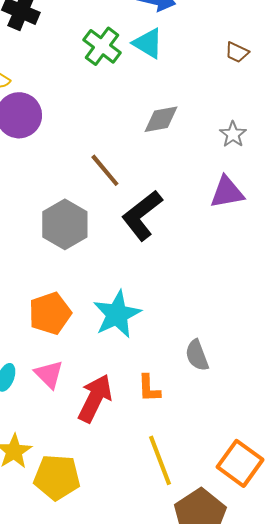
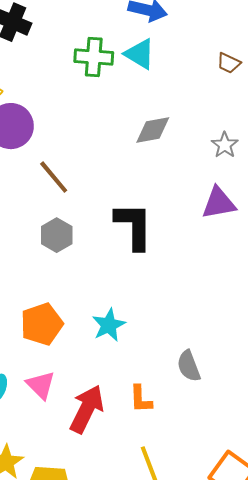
green cross: (102, 46) -> (94, 57), turned -33
brown line: (105, 170) -> (54, 177), moved
black L-shape: (142, 215) -> (134, 226), turned 128
gray hexagon: (65, 224) -> (57, 235), size x0.7
cyan star: (117, 314) -> (109, 325), size x0.7

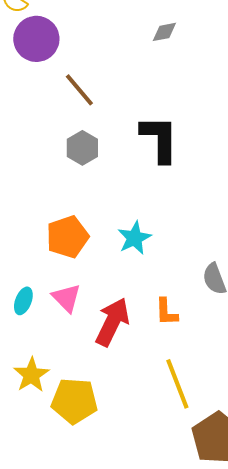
gray diamond: (153, 130) -> (164, 32), moved, size x0.7

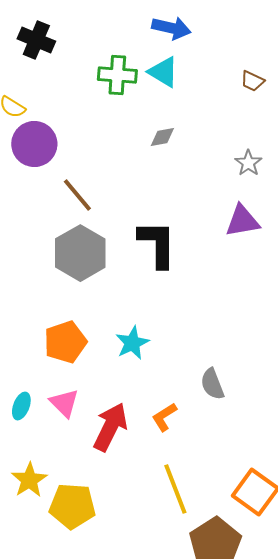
gray hexagon: (82, 148) -> (80, 253), size x1.6
orange L-shape: (166, 312) -> (164, 417), turned 60

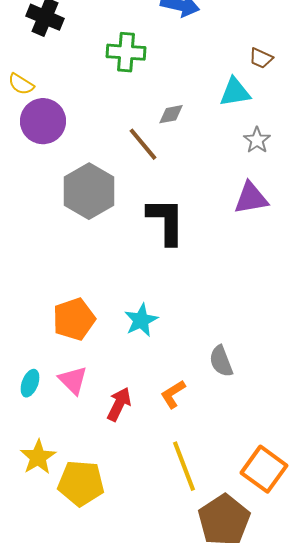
cyan triangle: (163, 72) -> (235, 92), moved, turned -40
brown line: (77, 195) -> (143, 144), moved
gray hexagon: (80, 253) -> (89, 191), moved
red arrow: (110, 427) -> (119, 404), size x0.7

